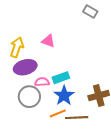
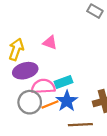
pink semicircle: (42, 82) -> (43, 86), size x1.5
orange line: (58, 113) -> (50, 104), moved

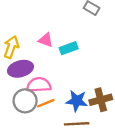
cyan rectangle: (63, 82) -> (69, 48), moved
blue star: (67, 101) -> (77, 101), moved, turned -30

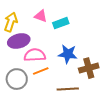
gray circle: (25, 101) -> (17, 79), moved
blue star: (77, 101) -> (68, 54), moved

